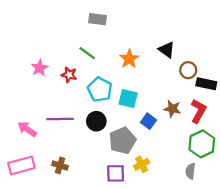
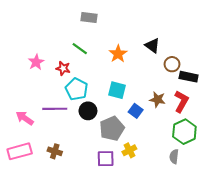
cyan pentagon: (100, 89) -> (77, 89), moved

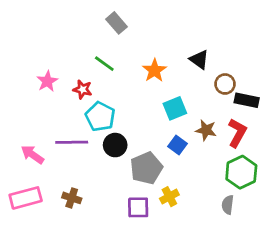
gray rectangle: (89, 18) -> (116, 23), turned 42
cyan square: (117, 90) -> (175, 108), moved, turned -36

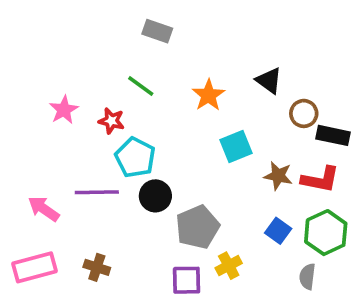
gray rectangle: (116, 23) -> (157, 31), turned -30
red L-shape: (237, 133) -> (320, 179), turned 72
blue square: (178, 145) -> (278, 231), moved

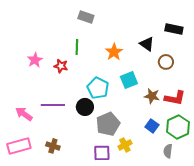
green line: (141, 86) -> (77, 47), turned 56
black rectangle: (333, 135) -> (174, 29), moved
cyan pentagon: (135, 157) -> (98, 88), moved

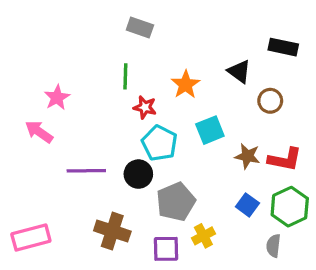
red star: (61, 66) -> (145, 107), moved
pink arrow: (24, 114) -> (39, 132), moved
brown cross: (53, 146) -> (112, 231), moved, size x1.5

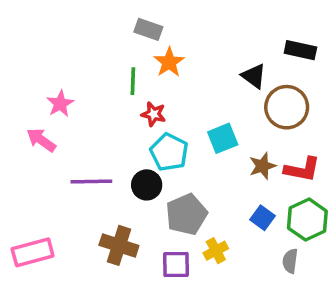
orange star: (186, 85) -> (169, 62), moved
brown circle: (270, 101) -> (287, 107), size x1.6
brown star: (247, 156) -> (262, 166), turned -30

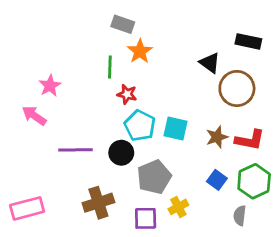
cyan square: (223, 138) -> (176, 128), moved, turned 35
brown cross: (119, 245) -> (98, 203), turned -36

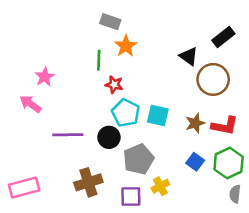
black rectangle: (248, 41) -> (223, 37), turned -50
gray semicircle: (240, 216) -> (235, 194), moved

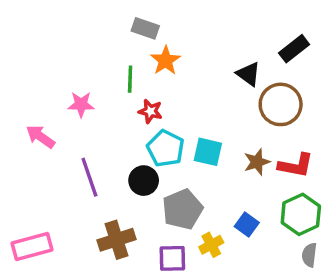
pink star: (45, 77) -> (81, 104), moved, turned 30
purple line: (68, 135) -> (89, 177), turned 72
blue square: (195, 162) -> (247, 225), moved

